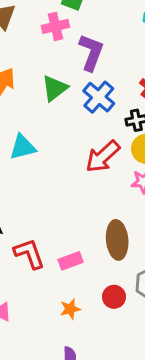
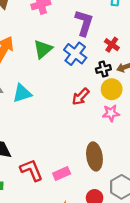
purple L-shape: (91, 52) -> (84, 23), moved
red arrow: (103, 157) -> (81, 97), size x0.7

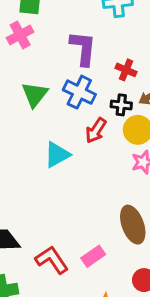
black cross: (103, 69) -> (121, 105), turned 32
cyan triangle: (22, 93) -> (57, 155), moved
red arrow: (81, 97) -> (96, 130), moved

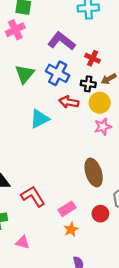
purple L-shape: (83, 48) -> (61, 41), turned -60
red arrow: (96, 130) -> (69, 102), turned 66
pink rectangle: (93, 256) -> (67, 209), moved

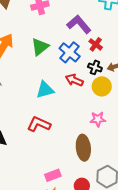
red cross: (93, 58) -> (96, 44), moved
pink star: (103, 127) -> (98, 119), moved
red L-shape: (33, 196) -> (39, 124), moved, turned -45

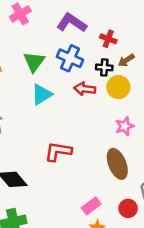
red cross: (96, 44) -> (108, 39), moved
cyan triangle: (45, 90) -> (42, 94), moved

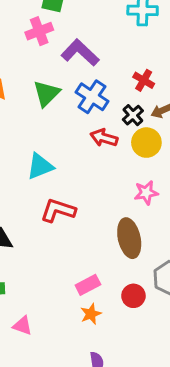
purple L-shape: (72, 23) -> (80, 53), moved
black cross: (104, 67) -> (133, 115), turned 35
cyan triangle: (42, 94) -> (40, 166), moved

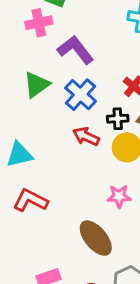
black cross: (133, 115) -> (118, 119), turned 30
brown ellipse: (129, 238) -> (96, 238), turned -36

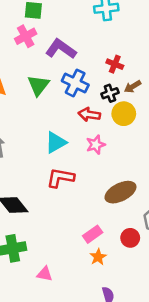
cyan triangle: (19, 155) -> (56, 142), moved
pink star: (119, 196) -> (96, 145), moved
brown ellipse: (96, 238) -> (120, 192), turned -60

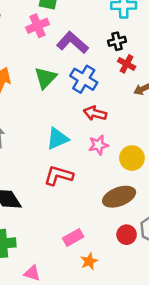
black cross: (110, 93) -> (117, 41), moved
yellow circle: (124, 114) -> (132, 158), moved
pink rectangle: (93, 234) -> (73, 238), moved
red circle: (130, 238) -> (127, 235), moved

